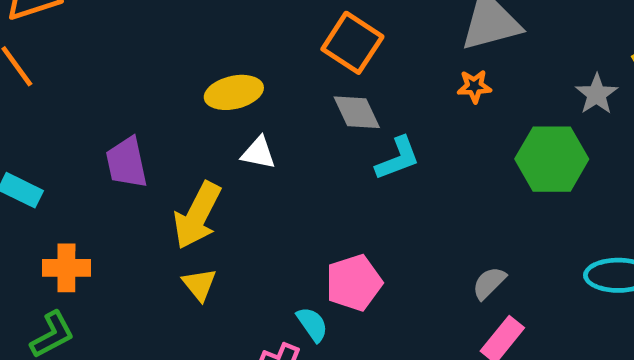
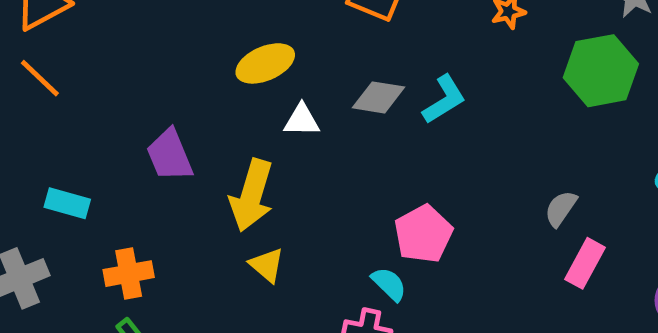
gray diamond: (357, 112) -> (378, 97), moved, turned -45

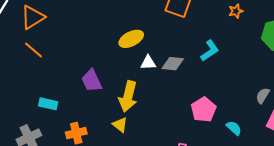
gray diamond: (378, 97) -> (173, 64), moved
yellow triangle: (267, 265) -> (120, 125), moved
cyan semicircle: (389, 284) -> (234, 128), moved

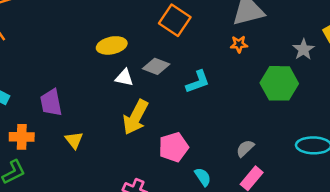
gray diamond: (173, 64) -> (156, 66), moved
purple trapezoid: (92, 81) -> (51, 103), moved
yellow arrow: (128, 96) -> (136, 117), moved

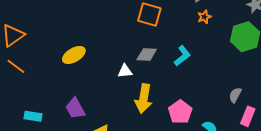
yellow ellipse: (112, 45) -> (74, 55), moved

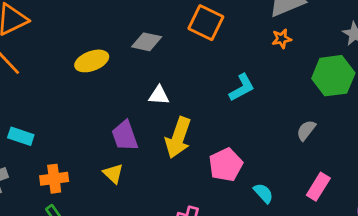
gray diamond: (147, 54) -> (147, 42), moved
gray semicircle: (235, 95) -> (306, 130), moved
purple trapezoid: (75, 108) -> (125, 136), moved

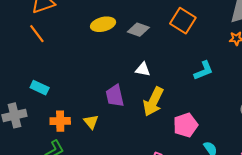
yellow ellipse: (92, 61) -> (103, 24), moved
yellow triangle: (113, 174) -> (91, 122), moved

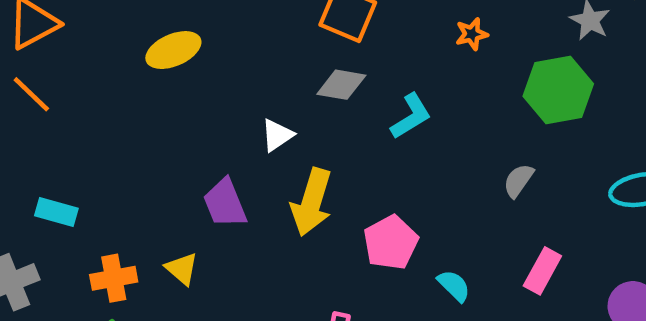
gray diamond: (138, 30) -> (341, 85), moved
white triangle: (143, 69) -> (277, 135), turned -35

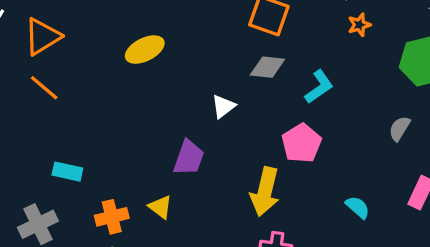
yellow arrow: (312, 202) -> (265, 192), moved
purple trapezoid: (225, 203) -> (189, 158), turned -135
pink pentagon: (391, 242) -> (302, 143), moved

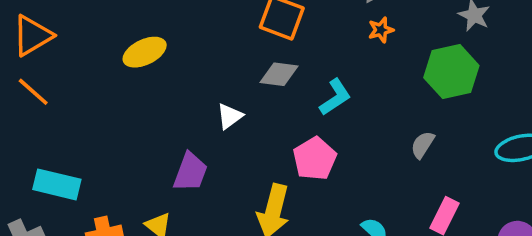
cyan rectangle: (67, 172) -> (57, 184), size x1.4

